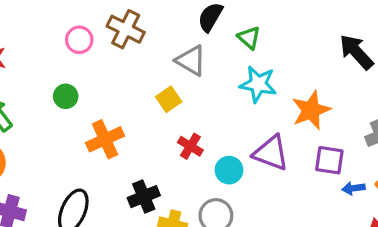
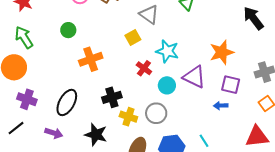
cyan star: (258, 84) -> (167, 51), moved
blue arrow: (354, 188) -> (221, 106), moved

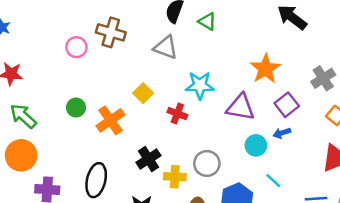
green circle: (68, 30) -> (76, 108), moved
yellow square: (133, 38) -> (143, 93), moved
cyan circle: (167, 85) -> (256, 145), moved
purple square: (231, 85) -> (287, 105), turned -36

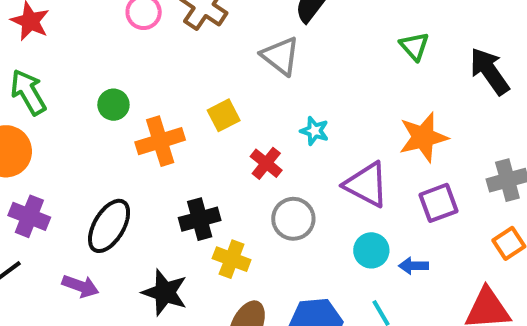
green triangle: (207, 21) -> (414, 46), moved
cyan star: (200, 85) -> (314, 131), size x0.6
blue arrow: (282, 133) -> (413, 266), moved
gray circle: (207, 163) -> (293, 219), moved

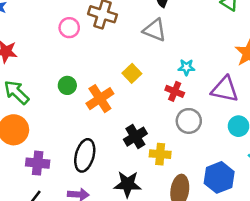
red cross: (266, 163) -> (175, 91), moved

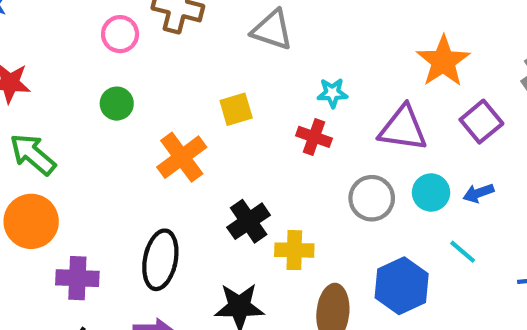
yellow square: (132, 73) -> (236, 109), turned 30
green circle: (67, 85) -> (117, 104), moved
gray circle: (189, 121) -> (372, 198), moved

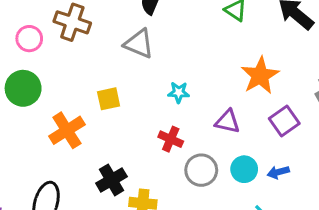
green circle: (117, 104) -> (23, 88), size x1.5
purple triangle: (403, 128) -> (227, 122), size x0.7
red cross: (314, 137) -> (171, 139), moved

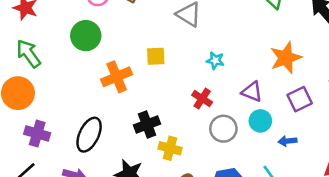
cyan circle: (244, 169) -> (260, 121), moved

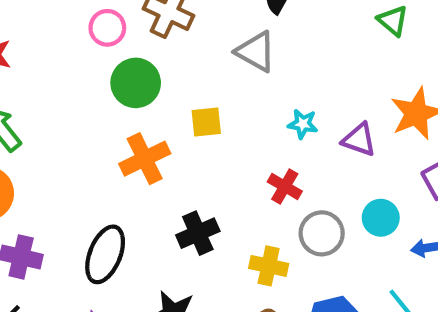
green circle: (86, 36) -> (136, 83), moved
purple triangle: (252, 92) -> (359, 140), moved
yellow cross: (170, 148) -> (269, 266), moved

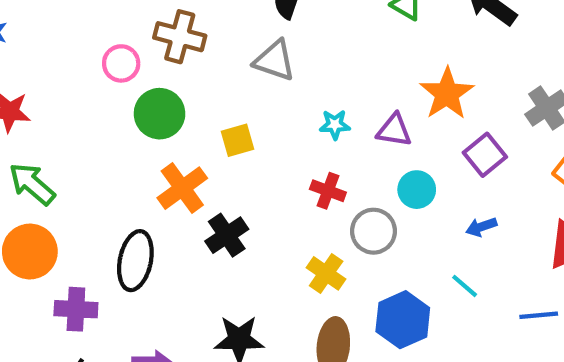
cyan circle: (381, 218) -> (417, 190), moved
black cross: (198, 233) -> (227, 235), moved
black ellipse: (105, 254) -> (135, 261), moved
yellow cross: (269, 266) -> (326, 273), turned 33

